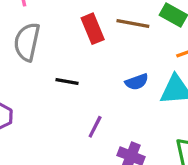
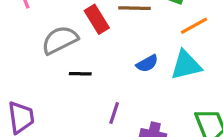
gray semicircle: (27, 42) -> (60, 40), moved, turned 60

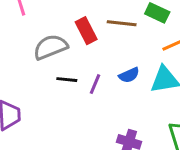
purple line: (114, 113) -> (95, 84), moved

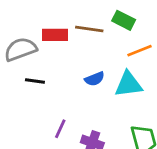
red rectangle: (86, 31) -> (55, 35), turned -65
purple line: (95, 84) -> (60, 129), moved

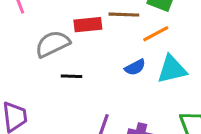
orange line: (140, 51) -> (156, 34), moved

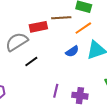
black line: (72, 76) -> (31, 62), turned -32

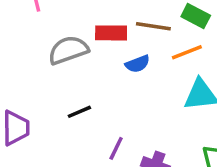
blue semicircle: (72, 51) -> (138, 64), moved
black line: (31, 62) -> (79, 112), moved

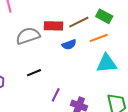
brown line: (153, 26) -> (79, 22), turned -36

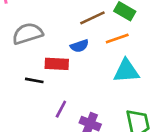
red rectangle: (54, 26) -> (57, 64), moved
black line: (34, 73) -> (34, 80), turned 32

